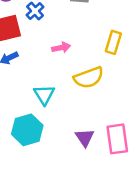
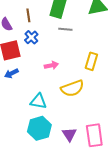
cyan triangle: (44, 95) -> (38, 101), turned -48
cyan hexagon: (27, 130) -> (39, 128), moved

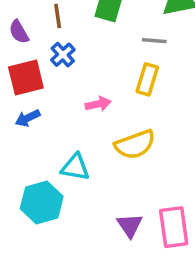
gray line: (65, 29) -> (154, 41), moved
yellow rectangle: (91, 61) -> (147, 79), moved
cyan hexagon: (39, 128) -> (42, 202), moved

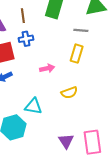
blue cross: (63, 55) -> (26, 39), turned 32
yellow semicircle: (135, 144) -> (69, 93), size x0.7

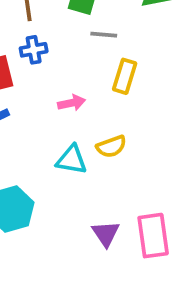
gray line: (81, 30) -> (104, 35), moved
cyan triangle: (33, 106) -> (72, 160), moved

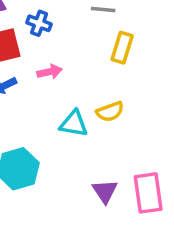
blue cross: (34, 50) -> (39, 23), turned 30
pink arrow: (72, 103) -> (49, 72), moved

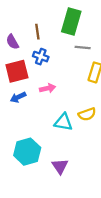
purple triangle: (105, 191) -> (60, 166), moved

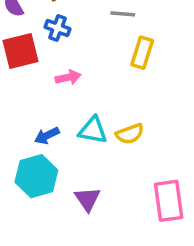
blue arrow: (18, 97) -> (47, 136), moved
yellow semicircle: (87, 114) -> (130, 134), moved

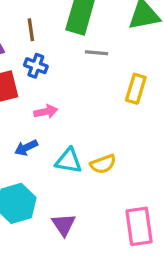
yellow rectangle: (142, 53) -> (136, 89), moved
blue arrow: (47, 136) -> (26, 148), moved

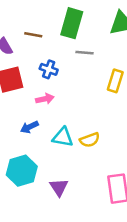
brown line: (31, 30) -> (33, 35), turned -72
blue cross: (36, 66) -> (49, 69), moved

